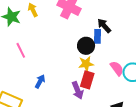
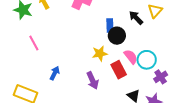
black arrow: (104, 26) -> (136, 18), moved
black circle: (86, 46) -> (117, 36), moved
red rectangle: (87, 80) -> (119, 70), moved, turned -42

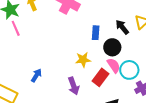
black circle: (117, 36) -> (112, 47), moved
pink line: (34, 43) -> (16, 28), moved
red rectangle: (119, 70) -> (100, 77), turned 60

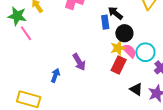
black arrow: (122, 27) -> (115, 13), moved
yellow star: (83, 60) -> (118, 48), moved
purple arrow: (74, 86) -> (79, 62), moved

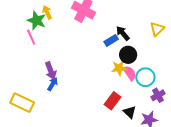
green star: (17, 16) -> (37, 21), moved
blue rectangle: (105, 22) -> (111, 40), turned 56
purple arrow: (79, 62) -> (51, 71), moved
red rectangle: (119, 65) -> (112, 101), moved

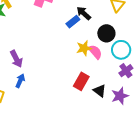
black circle: (128, 55) -> (106, 33), moved
cyan circle: (145, 77) -> (121, 50), moved
blue arrow: (53, 84) -> (20, 81), moved

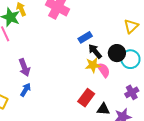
black arrow: (84, 13) -> (95, 51), moved
cyan circle: (121, 50) -> (130, 59), moved
black triangle: (100, 91) -> (103, 109), turned -40

